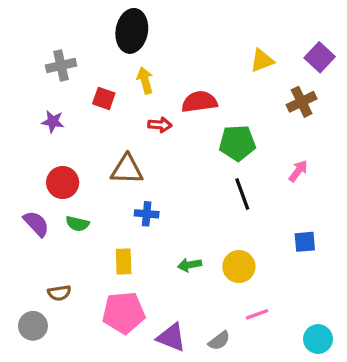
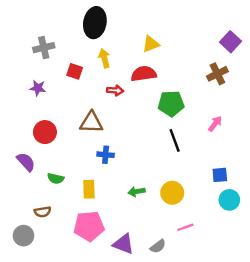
yellow triangle: (262, 61) -> (151, 44), moved
green semicircle: (77, 224) -> (56, 178), moved
cyan circle: (318, 339) -> (229, 200), moved

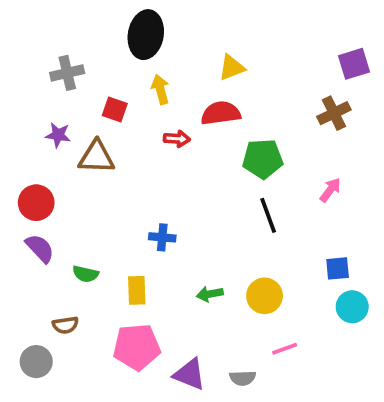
purple square: (231, 42) -> (354, 64), turned 30
brown triangle: (91, 123) -> (96, 157), moved
red circle: (45, 132) -> (36, 203), moved
gray semicircle: (158, 246) -> (243, 378), turned 35

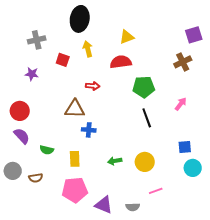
red arrow: (177, 139) -> (93, 86), moved
brown triangle: (96, 157) -> (75, 109), moved
gray circle: (36, 362) -> (13, 171), moved

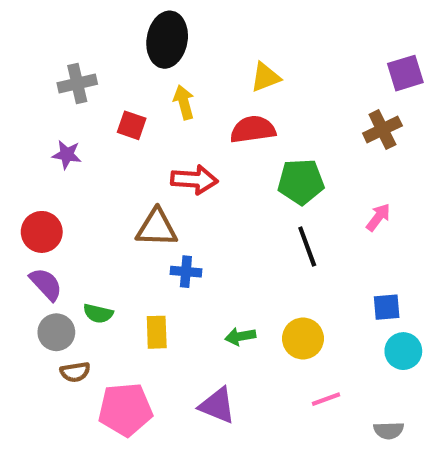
red arrow: (93, 86) -> (194, 180), size x1.5
gray circle: (13, 171) -> (56, 332), moved
pink pentagon: (75, 190) -> (125, 410), moved
purple triangle: (104, 205) -> (217, 405), moved
gray semicircle: (133, 207) -> (389, 430), moved

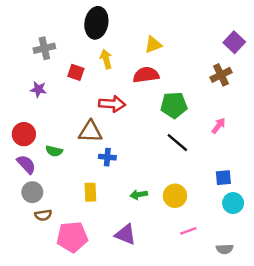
purple square: (405, 73) -> (234, 42), turned -30
black line: (307, 247) -> (177, 143), turned -30
green semicircle: (98, 313) -> (54, 151), moved

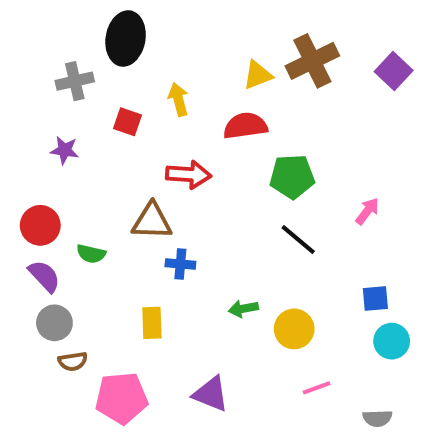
black ellipse: (96, 23) -> (126, 38), moved
brown cross: (221, 75) -> (312, 61), moved, size x1.4
green arrow: (139, 195) -> (243, 309), moved

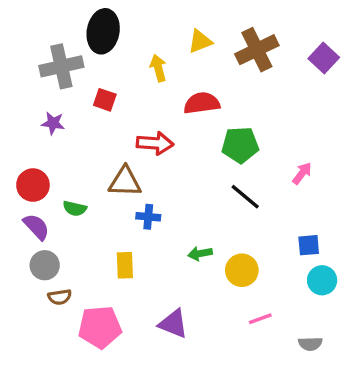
yellow triangle: (258, 75) -> (200, 41), moved
gray cross: (75, 81) -> (61, 66), size x1.4
yellow arrow: (178, 99) -> (158, 68), moved

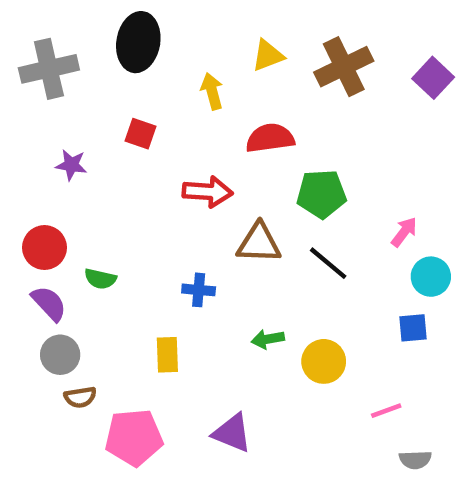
gray cross: (61, 66) -> (49, 69), moved
brown triangle: (125, 182) -> (259, 243), moved
cyan circle: (322, 280) -> (431, 277), moved
pink line: (260, 319) -> (386, 411), moved

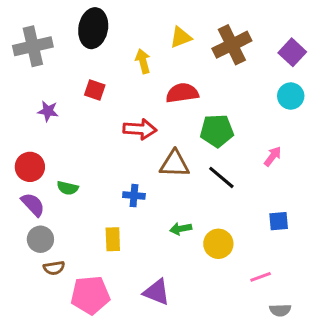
cyan circle: (431, 277) -> (291, 96), moved

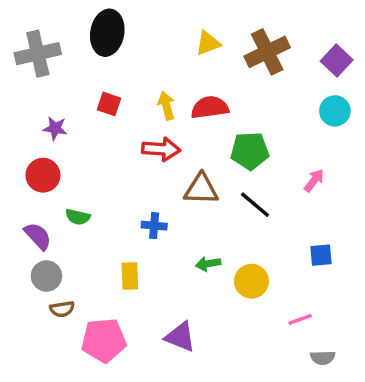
yellow arrow: (143, 61) -> (166, 106), moved
red circle: (30, 167) -> (43, 175), moved

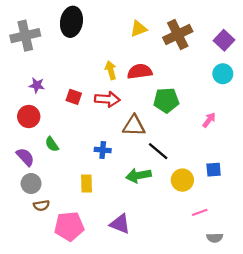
red square: (109, 104) -> (74, 97), moved
black line: (255, 205) -> (158, 151), moved
green semicircle: (78, 217) -> (52, 144), turned 42
green arrow: (208, 264) -> (138, 175), size x1.5
yellow circle: (251, 281) -> (182, 180), moved

